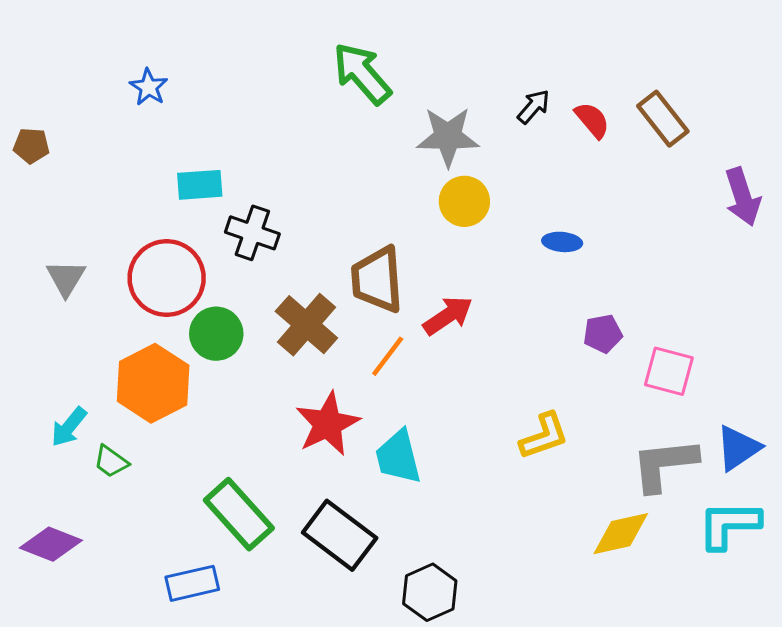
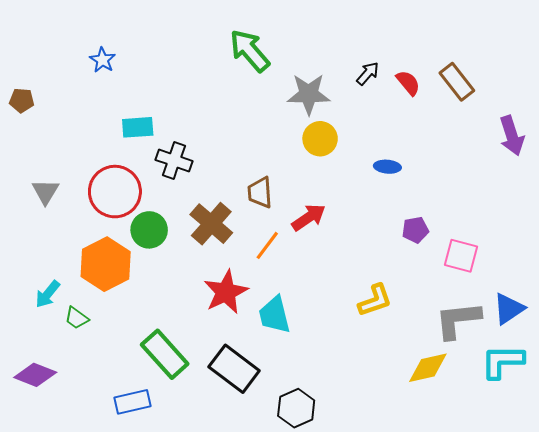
brown trapezoid: (377, 280) -> (260, 193), size x0.7

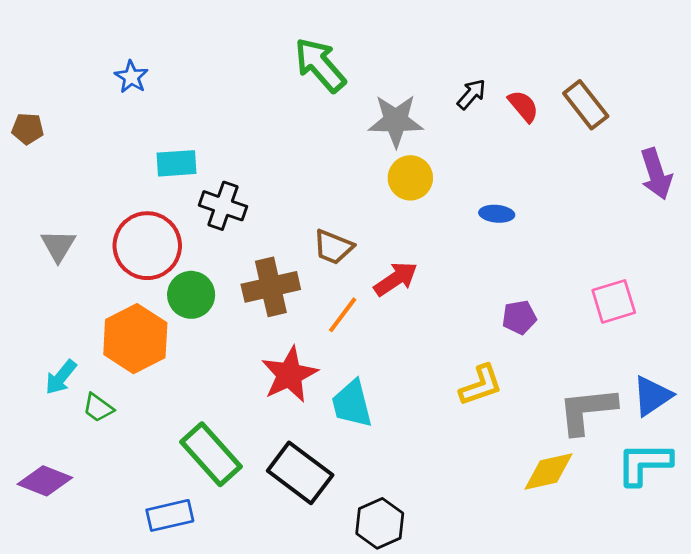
brown trapezoid: (260, 193) -> (333, 247), turned -64
brown cross: (211, 224) -> (271, 287), turned 36
purple pentagon: (415, 230) -> (519, 317), moved
pink square: (461, 256) -> (614, 301), moved, turned -32

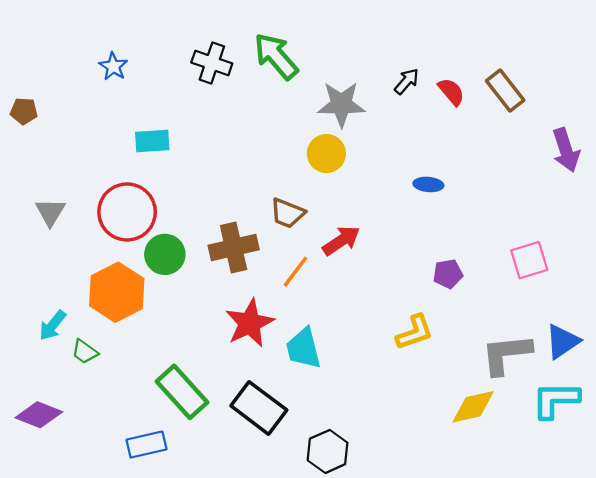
yellow circle: (410, 178) -> (326, 154), moved
black cross: (223, 206) -> (212, 63), moved

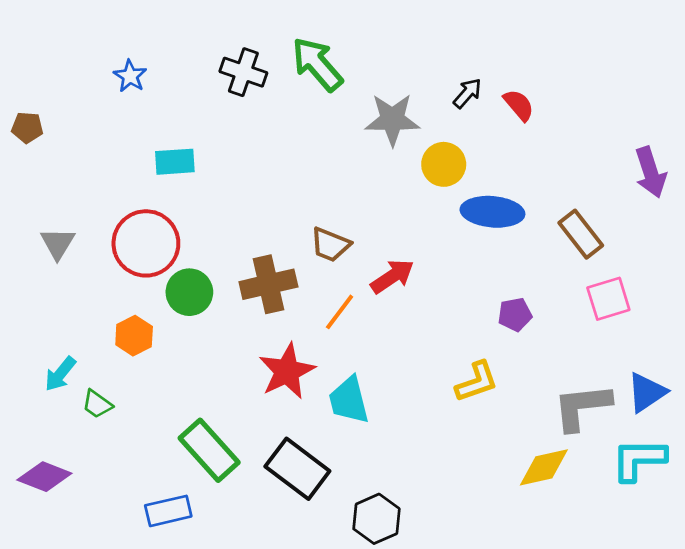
brown rectangle: (505, 91) -> (581, 234), moved
yellow circle: (326, 154) -> (444, 164), moved
blue ellipse: (428, 184) -> (492, 212), size x1.8
orange hexagon: (117, 292) -> (134, 336), size x0.6

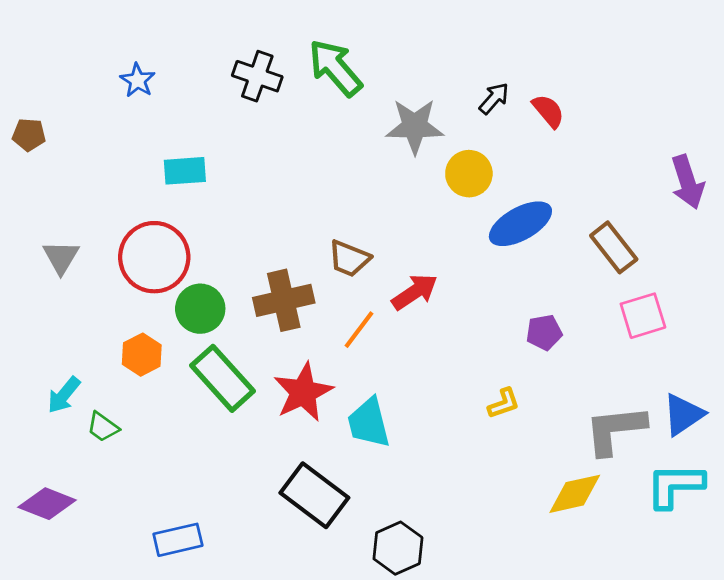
blue ellipse: (492, 212) -> (520, 224), turned -34
yellow L-shape: (477, 382) -> (504, 403), size x0.7
green rectangle: (209, 450) -> (222, 378), moved

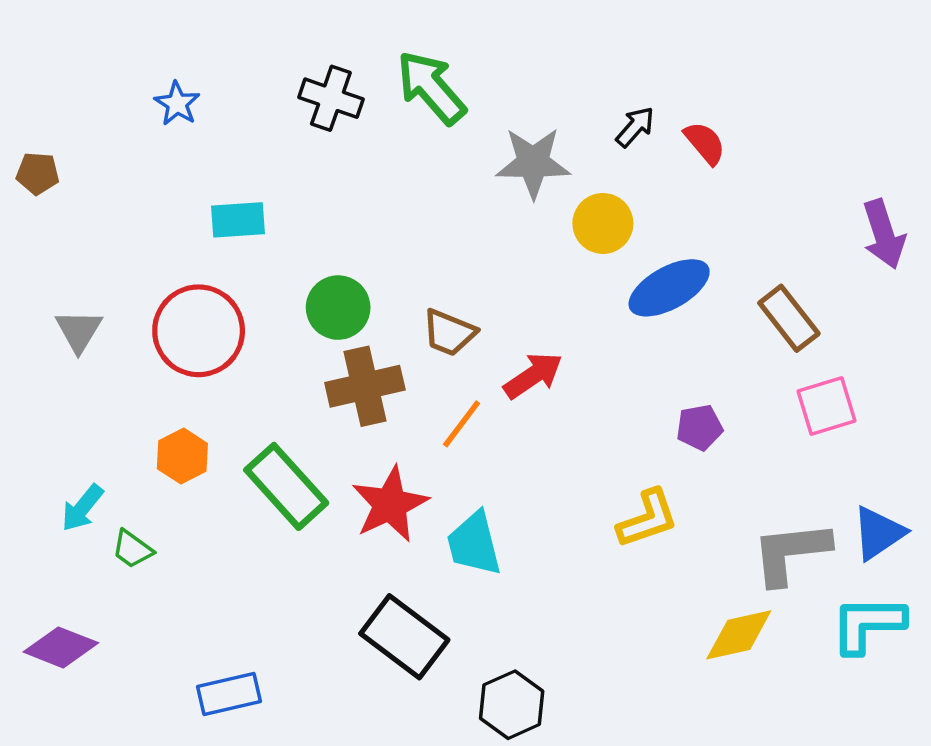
green circle: (200, 309) -> (338, 308), moved
yellow L-shape: (504, 403) -> (648, 519), size x1.5

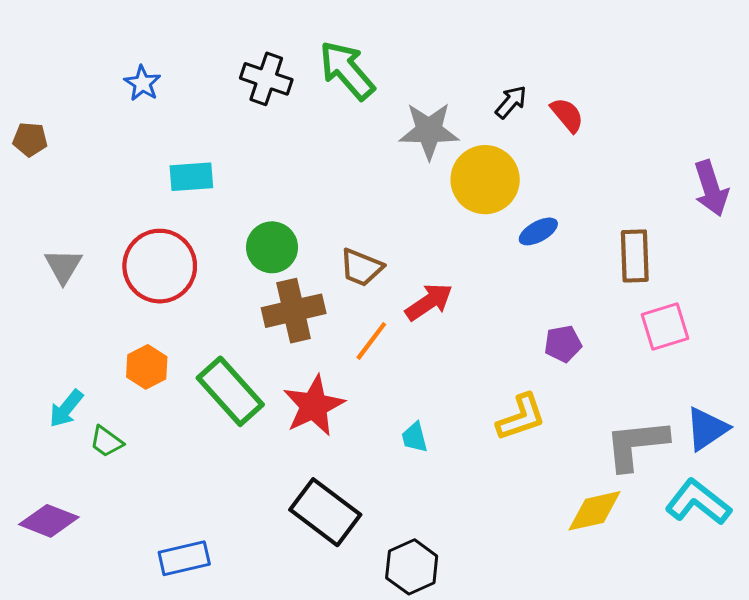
yellow circle: (603, 223) -> (485, 180), size x1.4
blue ellipse: (669, 288) -> (538, 231), size x0.6
brown rectangle: (789, 318) -> (635, 256), turned 36
cyan trapezoid: (474, 544) -> (415, 437), moved, size x0.6
cyan L-shape: (868, 624) -> (698, 502), turned 38

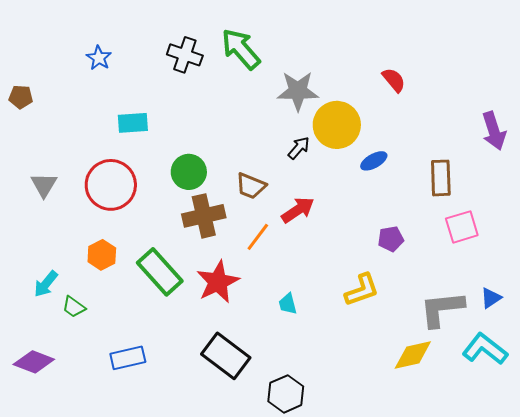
black arrow: (511, 102) -> (299, 148), moved
blue triangle: (707, 429) -> (491, 298), size x0.7
blue rectangle: (184, 558) -> (128, 358), moved

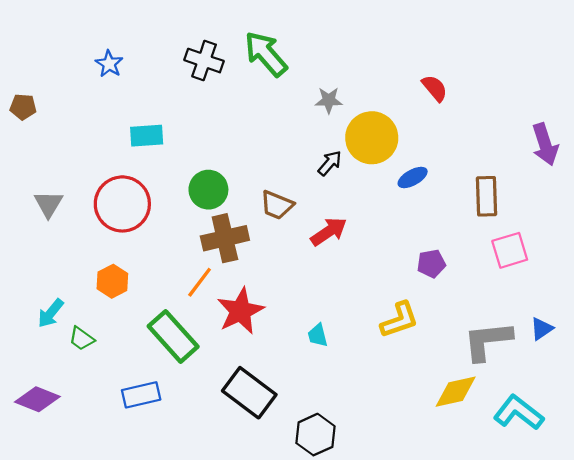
gray star: (298, 91) -> (329, 100), size x0.6
orange line: (258, 237) -> (200, 282), moved
green rectangle: (160, 272) -> (173, 336), moved
cyan L-shape: (485, 349) -> (519, 413), moved

